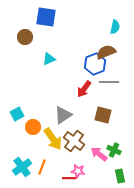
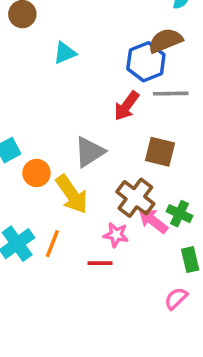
brown cross: (74, 141) -> (135, 198), moved
pink star: (78, 171) -> (116, 235), moved

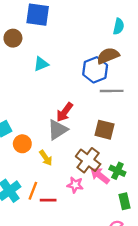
red arrow: (127, 106) -> (65, 112), moved
yellow arrow: (72, 194) -> (46, 158), size x0.6
red line: (100, 263) -> (48, 200), moved

